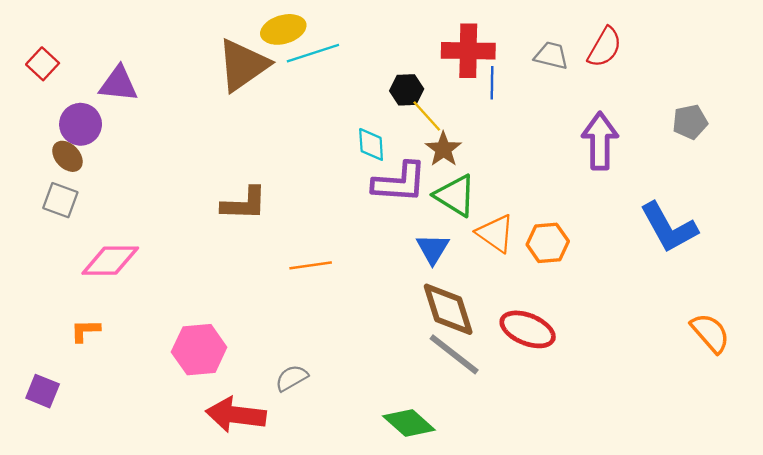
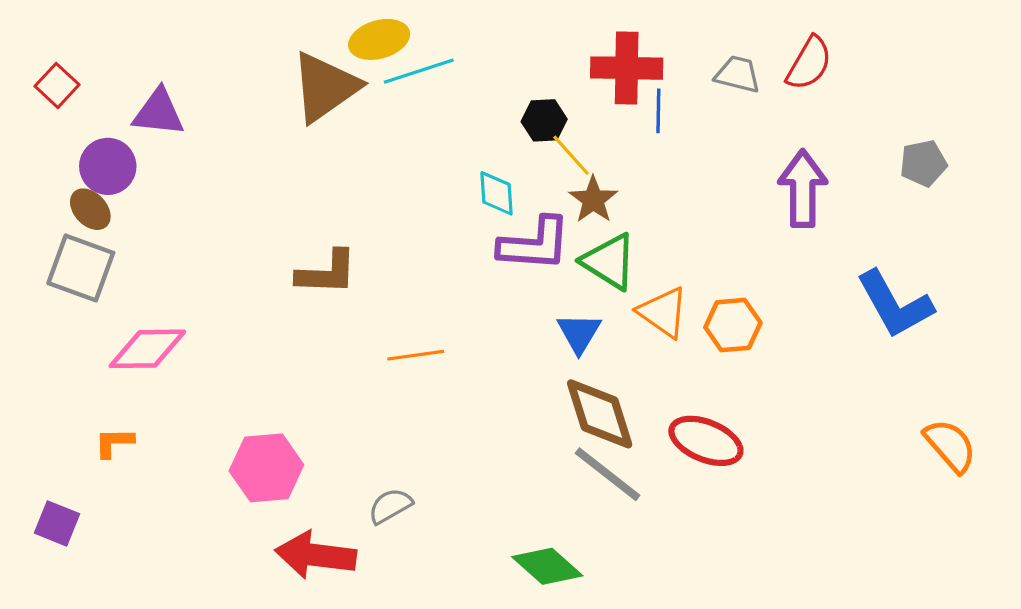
gray square: (60, 200) -> (81, 268), size x1.4

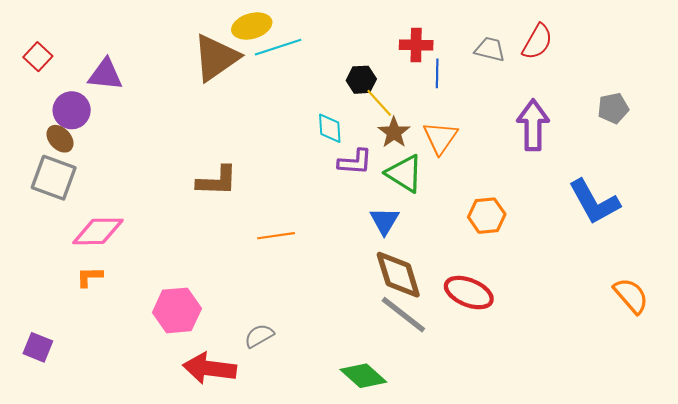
red cross: (627, 68) -> (416, 45), size x0.7
purple L-shape: (535, 244) -> (355, 162), size x0.7
orange triangle: (663, 312) -> (440, 138), moved, turned 30
orange L-shape: (114, 442) -> (90, 277), moved

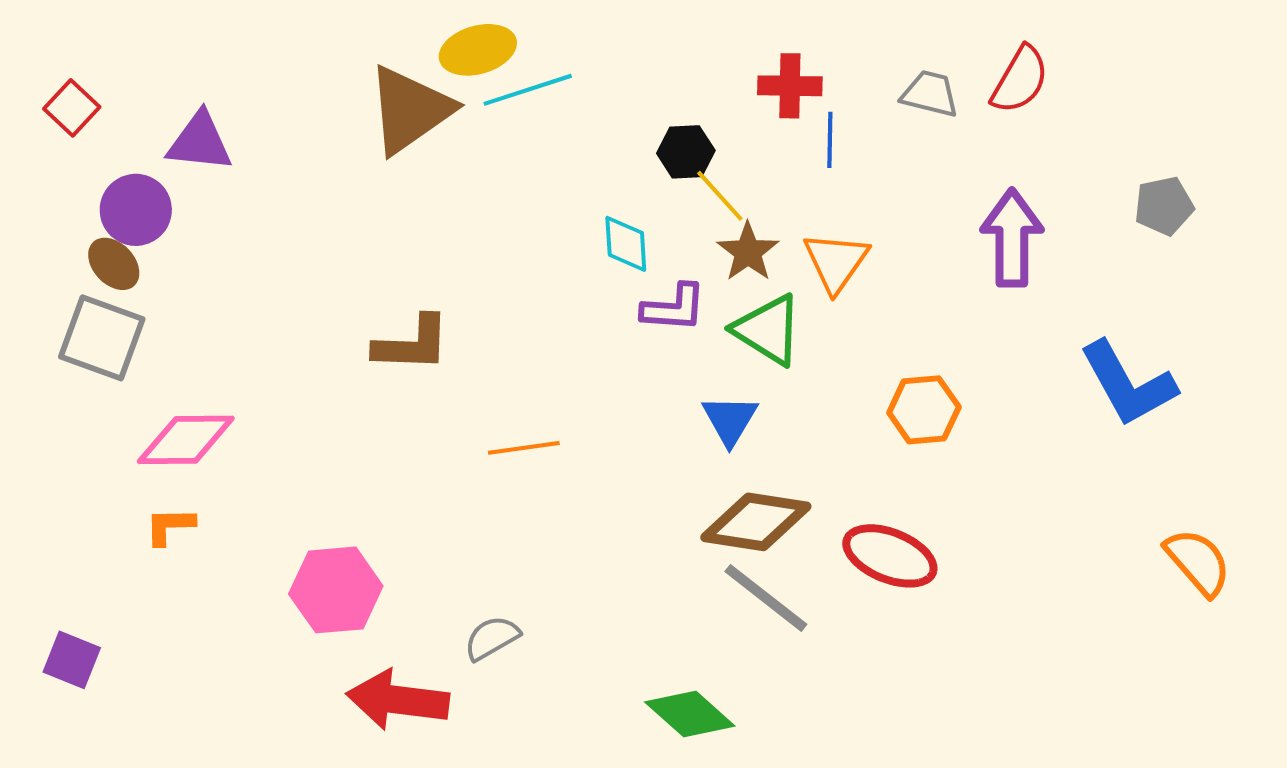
brown diamond: (398, 275) -> (756, 522), turned -64

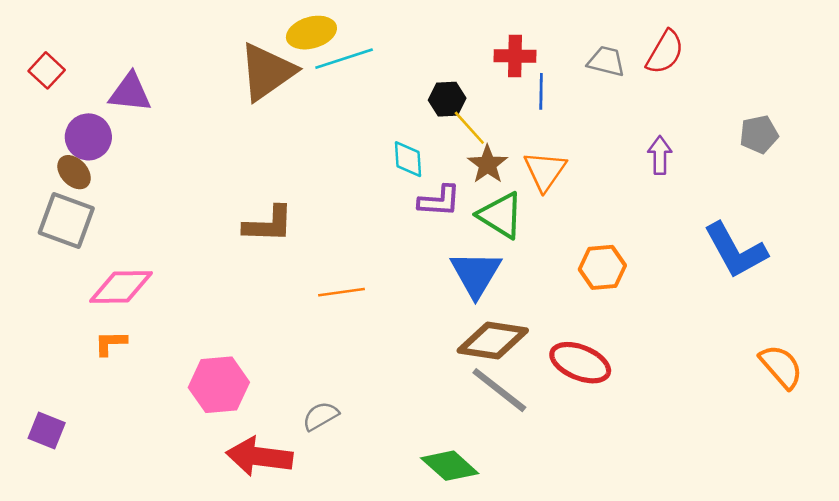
purple arrow: (1012, 238) -> (660, 155), size x0.6
blue triangle: (730, 420) -> (476, 274), size x1.4

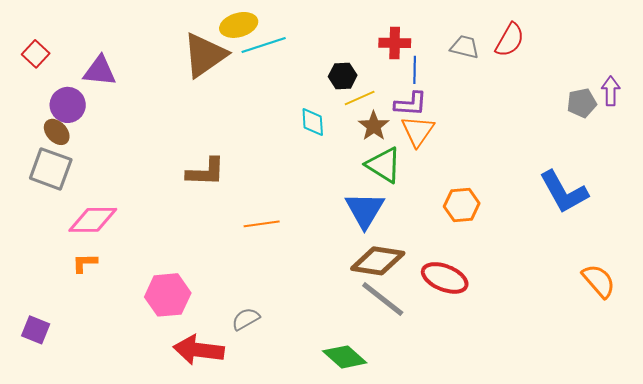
yellow line: (469, 128) -> (360, 98), turned -72
purple arrow: (660, 155) -> (611, 91), moved
purple L-shape: (439, 201) -> (411, 104), moved

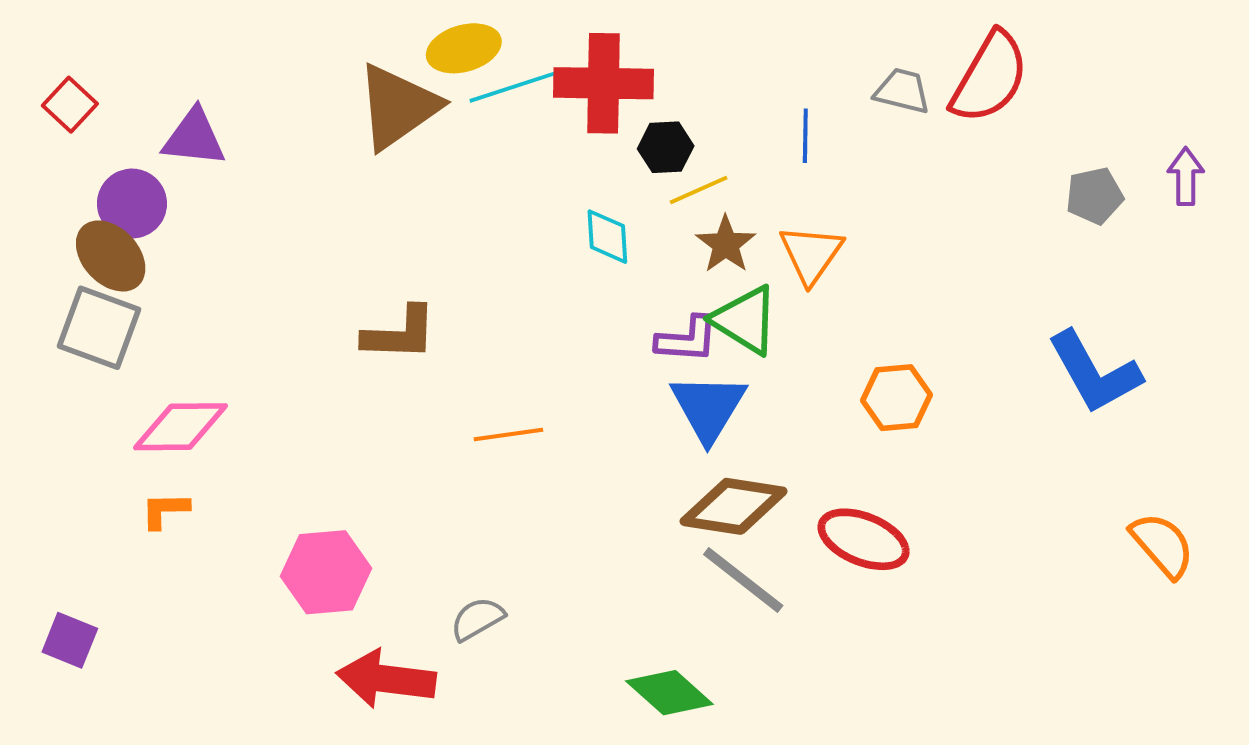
red semicircle: (510, 40) -> (990, 77), size x1.4
red cross: (395, 43) -> (604, 83), moved, size x1.6
gray pentagon: (582, 103) -> (1094, 196), moved
purple L-shape: (411, 104) -> (687, 339), moved
brown ellipse: (57, 132) -> (111, 256), size x1.4

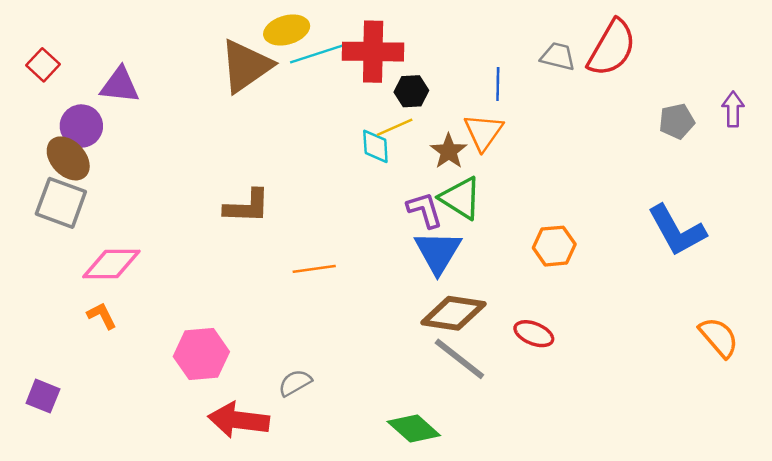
yellow line: (699, 190) -> (395, 127), moved
orange triangle: (811, 254) -> (483, 132), moved
purple L-shape: (687, 339) -> (425, 210), turned -111
orange L-shape: (165, 510) -> (102, 316), turned 64
red ellipse: (864, 539) -> (534, 334), size x0.7

